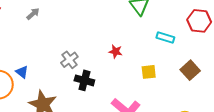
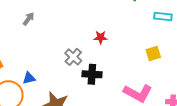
red star: (116, 51) -> (101, 37), moved
blue triangle: (22, 72) -> (29, 78), turned -40

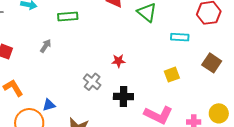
black cross: (92, 74) -> (123, 97), moved

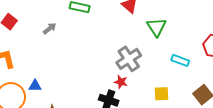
red star: (118, 61) -> (121, 82), moved
gray cross: (92, 82) -> (129, 59), moved, size x1.4

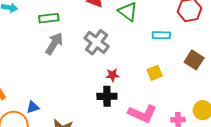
gray arrow: (50, 28) -> (54, 44), moved, size x1.6
gray cross: (129, 59) -> (97, 42), moved

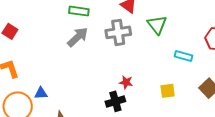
gray cross: (97, 42) -> (118, 32), moved, turned 30
black cross: (107, 96) -> (115, 101), turned -30

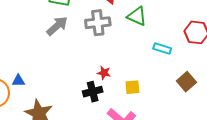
green triangle: (157, 25) -> (137, 16), turned -30
yellow square: (168, 91) -> (132, 87), moved

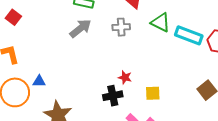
gray cross: (98, 23) -> (121, 27), size x0.7
cyan rectangle: (162, 48) -> (189, 35), moved, size x1.5

